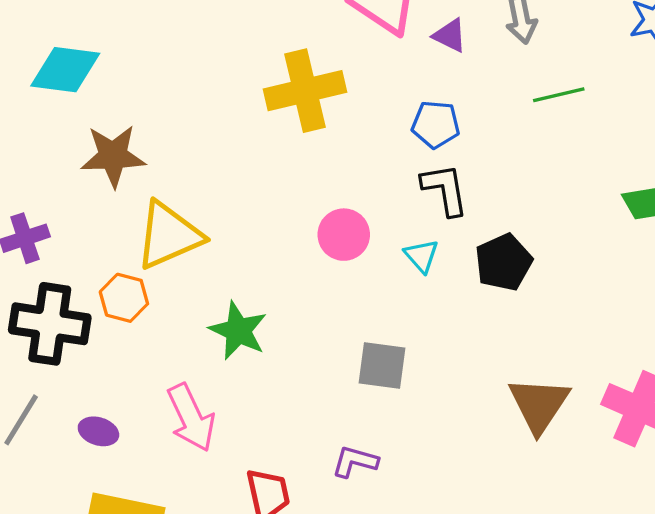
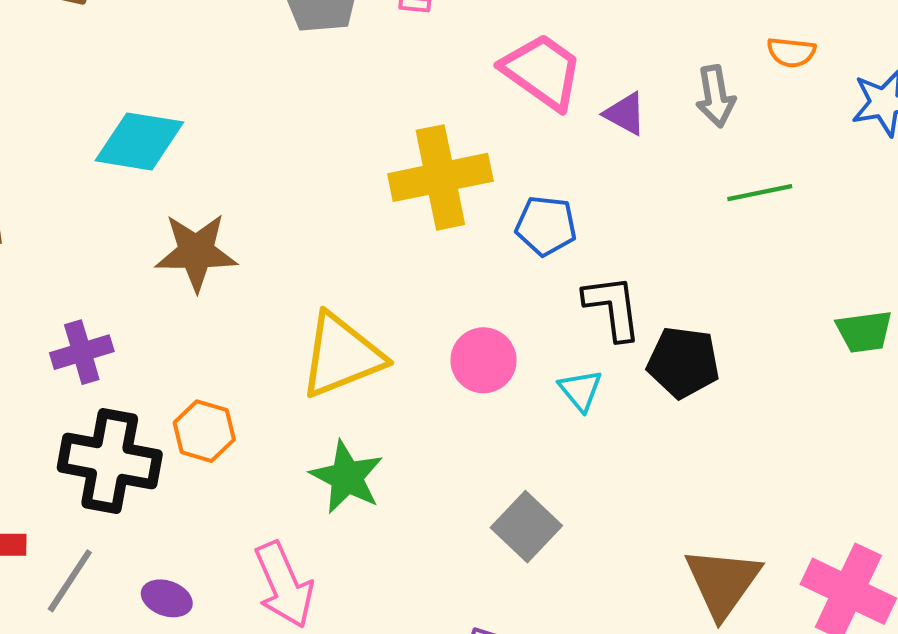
blue pentagon: (436, 124) -> (546, 226), moved
yellow triangle: (169, 235) -> (341, 356), moved
black pentagon: (504, 262) -> (683, 362), moved, turned 30
gray square: (382, 365) -> (526, 527), turned 34

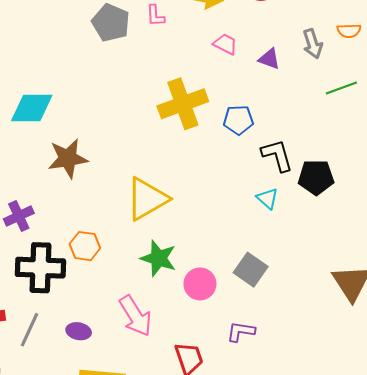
orange semicircle: (791, 52) -> (349, 31), moved
pink trapezoid: (542, 71) -> (225, 44), size x0.6
pink circle: (483, 360) -> (200, 284), moved

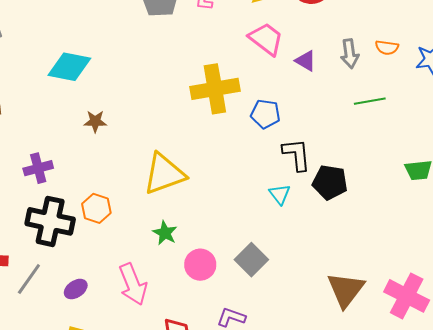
pink trapezoid: (225, 44) -> (266, 39), size x1.5
brown star: (68, 158) -> (95, 121), size x0.6
green star: (158, 258) -> (165, 233), size x0.7
purple ellipse: (79, 331) -> (76, 289), turned -55

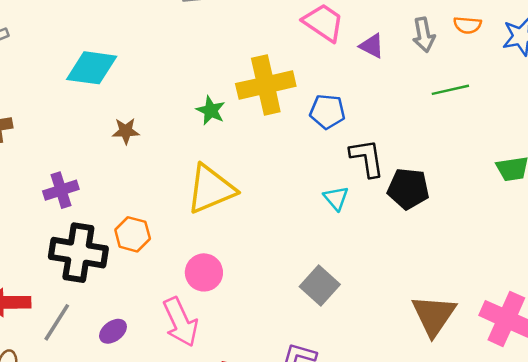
cyan triangle: (280, 194) -> (336, 198), moved
green star: (165, 233) -> (211, 110), moved
pink circle: (200, 265) -> (204, 272), moved

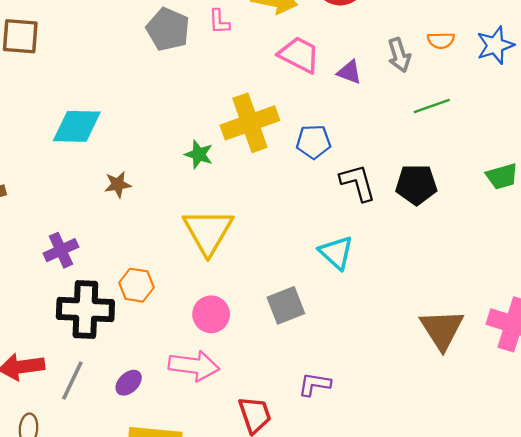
yellow triangle: (211, 189) -> (208, 231), turned -30
black pentagon: (408, 189) -> (416, 185), moved
cyan triangle: (336, 198) -> (336, 253), moved, size x1.4
gray square: (320, 285) -> (286, 305), moved, turned 33
pink arrow: (181, 322) -> (194, 366), turned -51

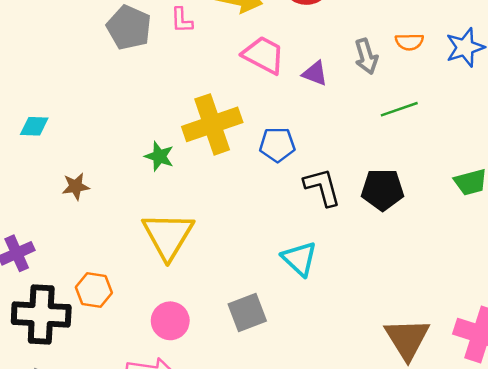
cyan diamond: (77, 126) -> (34, 126), size x0.6

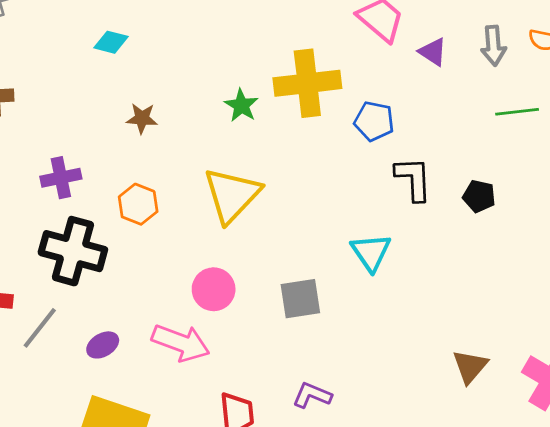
black pentagon: (383, 190) -> (479, 196), size x0.7
orange hexagon: (94, 290) -> (138, 204), moved
brown triangle: (407, 339) -> (470, 366), size x0.7

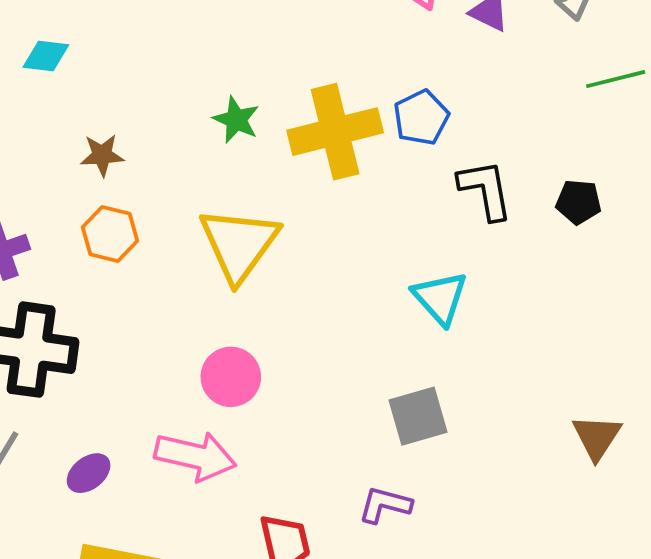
yellow cross: (307, 83) -> (335, 132), moved
blue pentagon: (374, 121) -> (421, 118), turned -30
orange hexagon: (138, 204) -> (110, 234), moved
gray square: (300, 299) -> (418, 416), moved

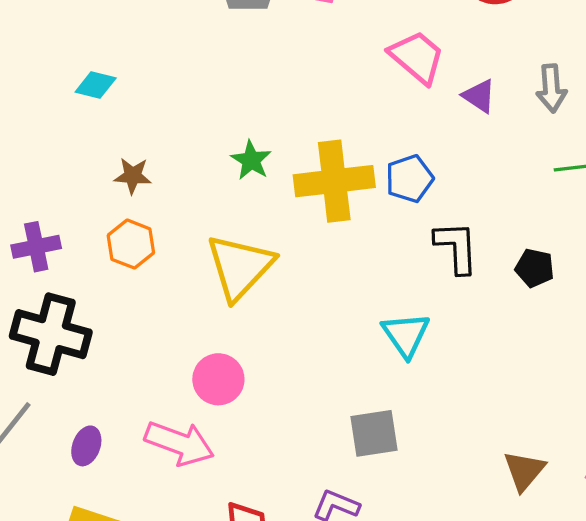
purple ellipse: (89, 473) -> (86, 446), turned -39

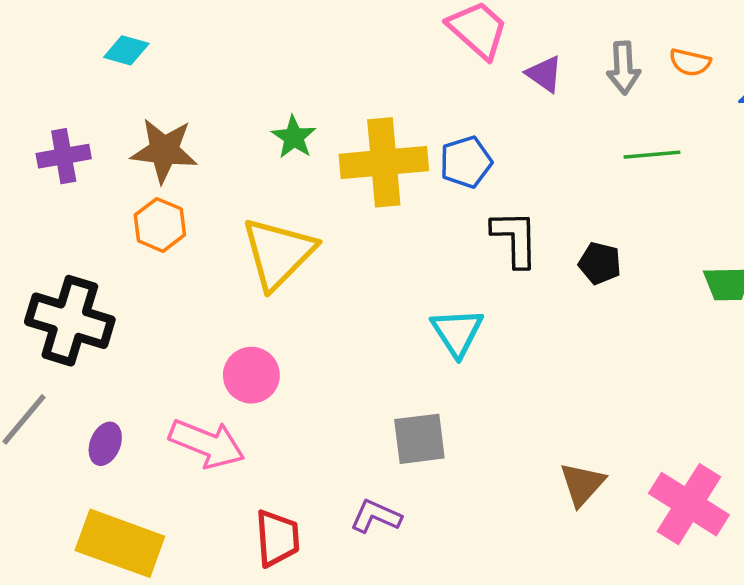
brown star: (133, 176) -> (164, 150), size x1.6
purple cross: (36, 247) -> (64, 156), moved

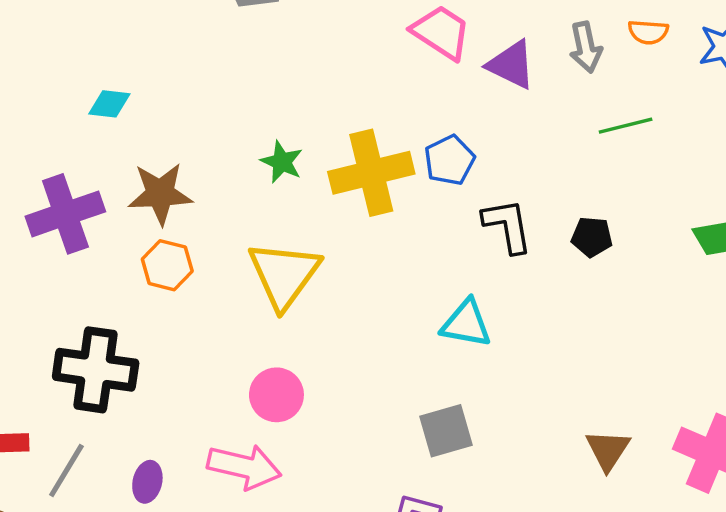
purple triangle: (544, 74) -> (511, 65), size x1.4
purple cross: (64, 156) -> (65, 214), size x1.5
cyan triangle: (457, 332) -> (466, 324), turned -38

